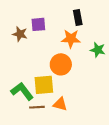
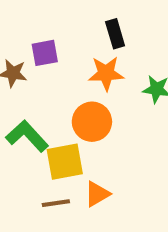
green L-shape: (22, 91) -> (27, 136), moved
orange triangle: (60, 104) -> (97, 194), turned -40

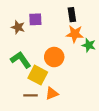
orange star: (106, 73) -> (75, 34), moved
yellow square: (65, 162) -> (38, 75), turned 30

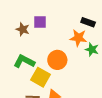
black rectangle: (72, 15) -> (88, 22), moved, turned -64
green L-shape: (21, 60) -> (24, 61), turned -30

